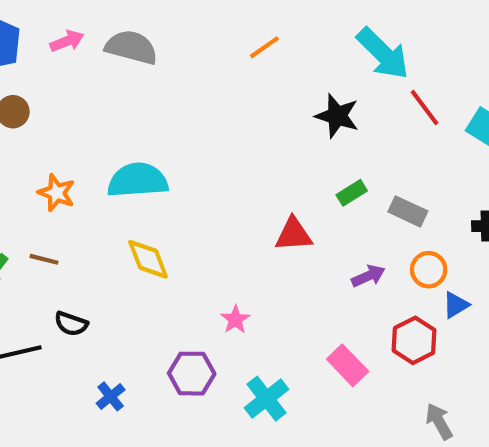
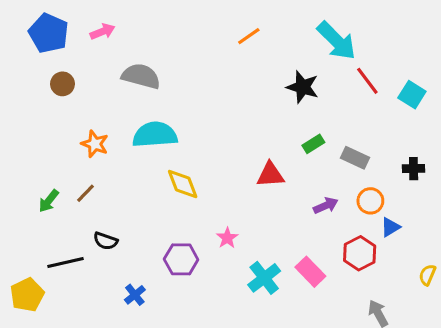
gray semicircle: (131, 47) -> (141, 76), moved
brown line: (44, 259) -> (86, 193), turned -60
yellow diamond: (148, 259) -> (183, 184), moved
purple hexagon: (192, 374) -> (181, 259), moved
cyan cross: (266, 399) -> (264, 278), moved

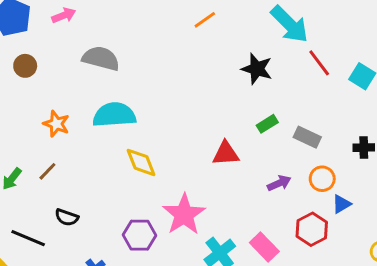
pink star: (227, 238) -> (184, 214), size x2.0
black line: (66, 262) -> (28, 238), turned 36

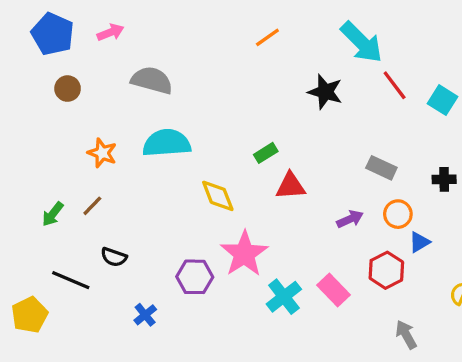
green rectangle: (267, 124) -> (266, 153), moved
yellow diamond: (141, 162) -> (218, 196), moved

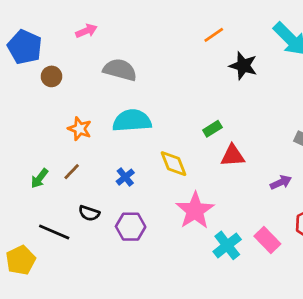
blue pentagon: (53, 34) -> (25, 47), moved
black star: (325, 92) -> (243, 66), moved
purple hexagon: (195, 277) -> (131, 227), moved
blue cross: (145, 315) -> (125, 177), moved

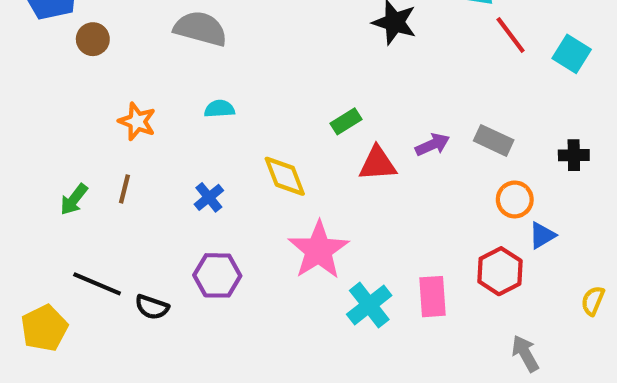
cyan semicircle: (132, 121) -> (219, 109), size x0.5
brown line: (72, 172) -> (124, 189), turned -30
purple arrow: (281, 182) -> (432, 145), moved
black semicircle: (89, 213) -> (152, 307), moved
pink rectangle: (267, 240) -> (432, 297), turned 40

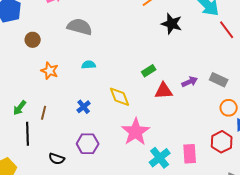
brown circle: (93, 39) -> (33, 40), moved
brown line: (124, 189) -> (44, 113), moved
black line: (97, 284) -> (28, 134), moved, turned 65

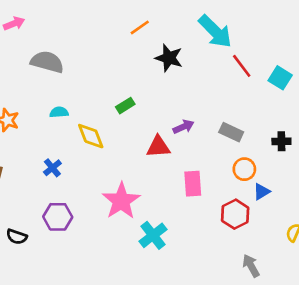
green rectangle: (149, 71) -> (125, 106), moved
purple arrow: (190, 82) -> (183, 127), moved
yellow diamond: (120, 97) -> (91, 136), moved
pink rectangle: (190, 154) -> (193, 184), moved

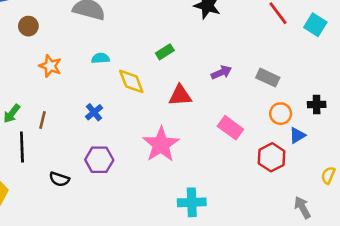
black cross: (281, 141) -> (317, 105), moved
red triangle: (158, 147) -> (180, 96), moved
pink rectangle: (193, 184) -> (230, 128), turned -50
cyan cross: (153, 235) -> (192, 202), moved, turned 36
gray arrow: (251, 266) -> (302, 207), moved

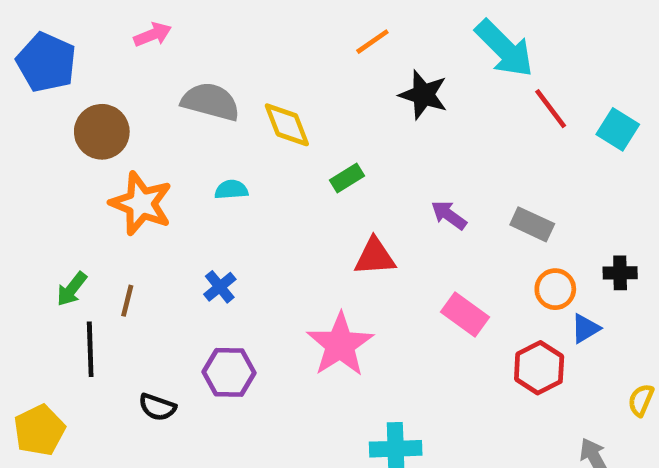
brown circle: (28, 26) -> (102, 132), size x1.5
orange star: (50, 66) -> (141, 203), size x1.5
purple arrow: (221, 72) -> (449, 215), turned -120
yellow diamond: (131, 81) -> (287, 125), moved

